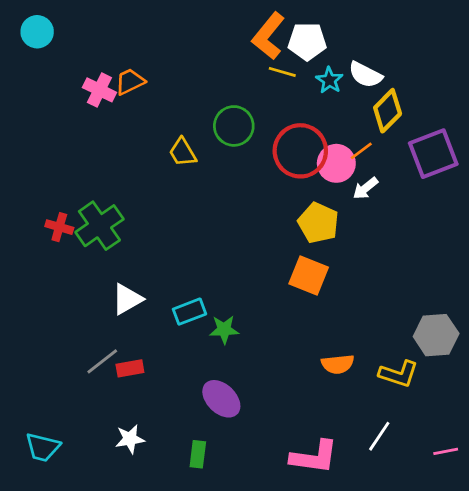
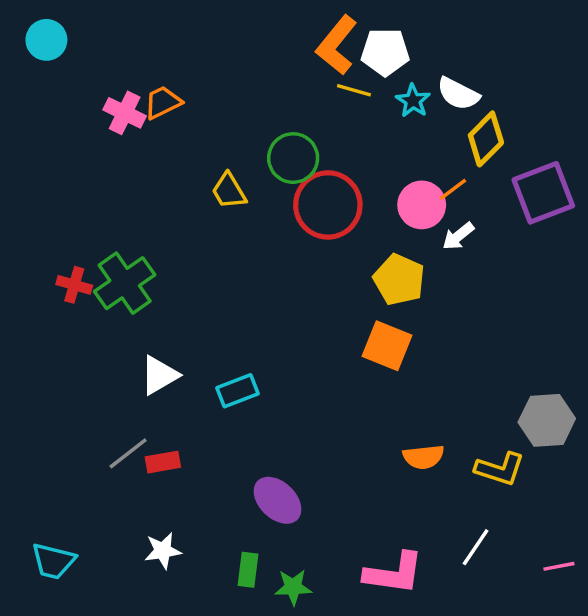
red circle: (300, 151) -> (328, 205), moved
green star: (224, 330) -> (293, 587), moved

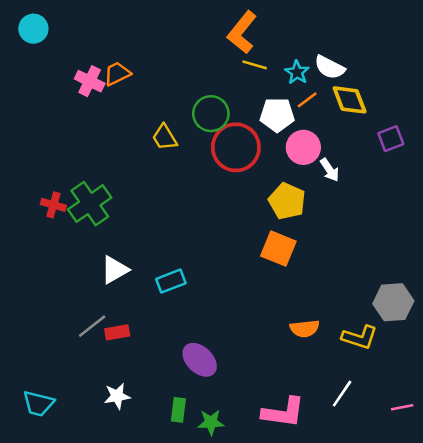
white pentagon: (385, 52) -> (277, 115), moved
yellow diamond: (486, 139) -> (350, 100), turned -66
orange line: (453, 189) -> (307, 100), moved
purple square: (543, 193) -> (391, 139), size x0.6
white arrow: (458, 236) -> (330, 170), turned -85

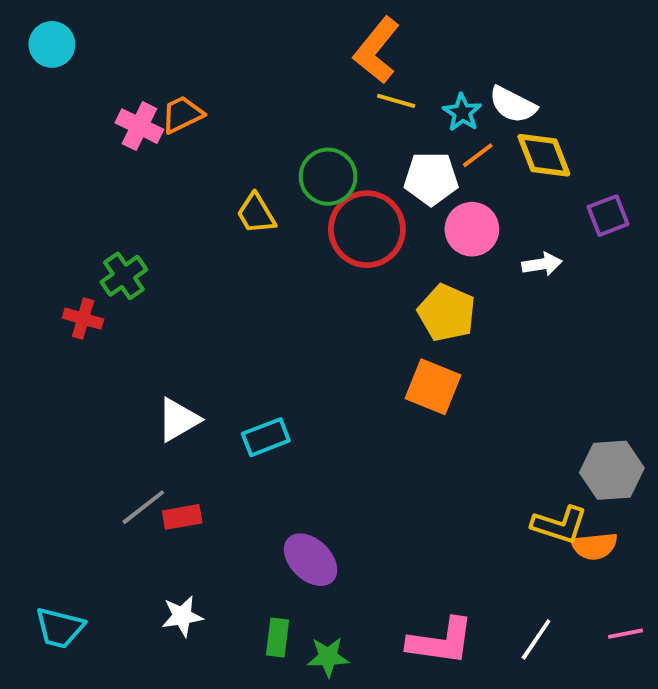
white arrow: (330, 170) -> (542, 264), moved, turned -65
green cross: (90, 204) -> (124, 276), moved, size x0.7
orange semicircle: (305, 329) -> (594, 546), moved
white line: (342, 394) -> (536, 639), moved

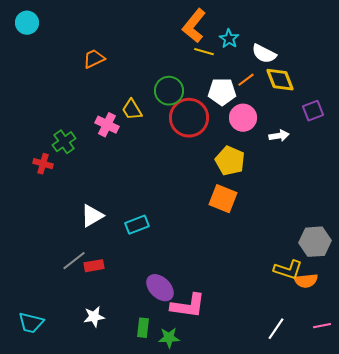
cyan star: (462, 112) -> (229, 39), moved
pink cross: (139, 126) -> (107, 125), moved
pink L-shape: (441, 641) -> (188, 306), moved

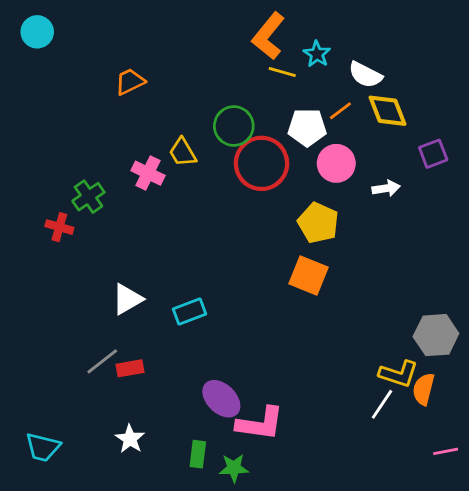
orange semicircle: (306, 281) -> (423, 389), turned 110
white star: (94, 317) -> (130, 439), turned -30
white line: (276, 329) -> (382, 404), moved

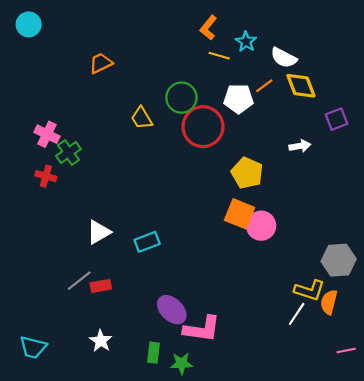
orange L-shape: (268, 36) -> (208, 28), size x0.7
pink circle: (336, 163) -> (261, 226), moved
pink cross: (148, 173) -> (47, 134), moved

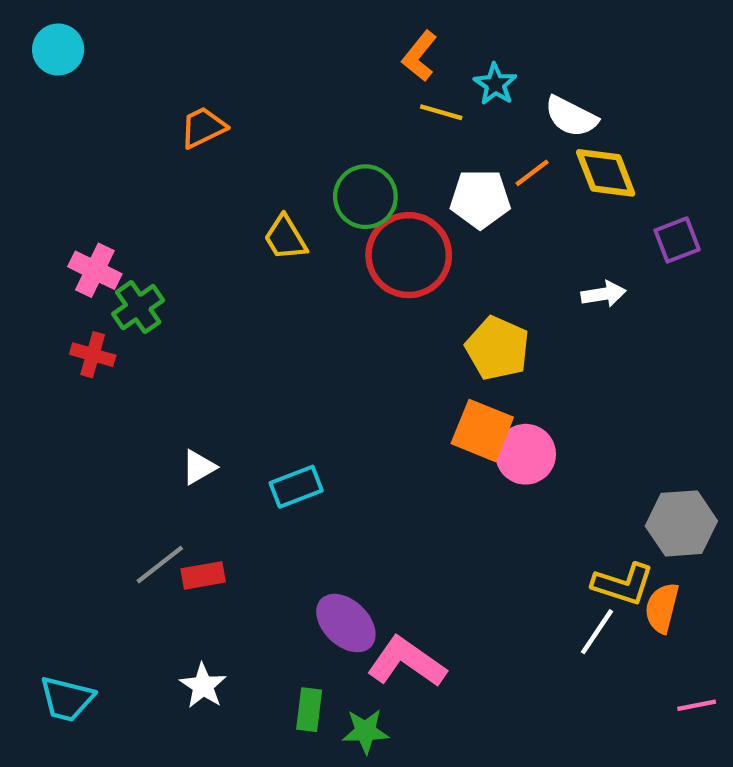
white triangle: (99, 232) -> (199, 467), size x0.7
pink L-shape: (202, 329) -> (407, 662), turned -153

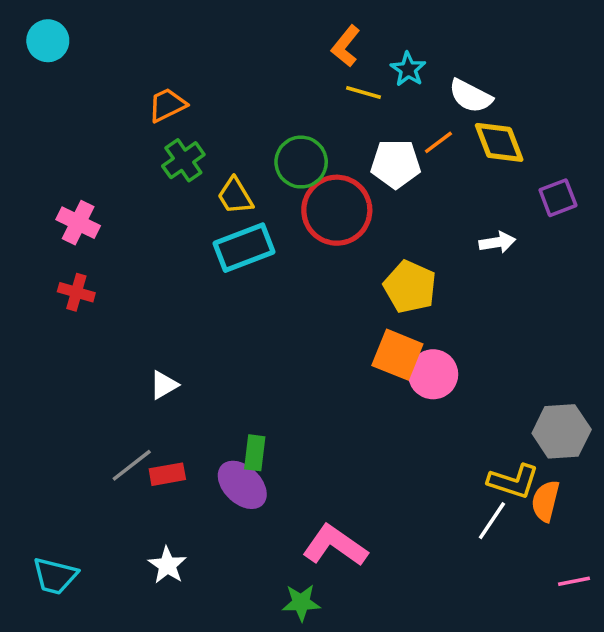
green cross: (138, 307) -> (183, 160), moved
cyan rectangle: (296, 487) -> (244, 248), moved, size x1.4
purple ellipse: (346, 623) -> (242, 485), moved
green rectangle: (309, 710) -> (255, 453), moved

